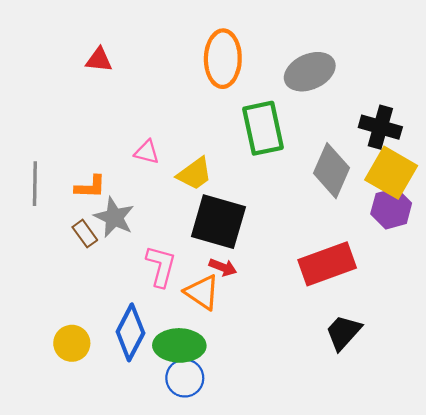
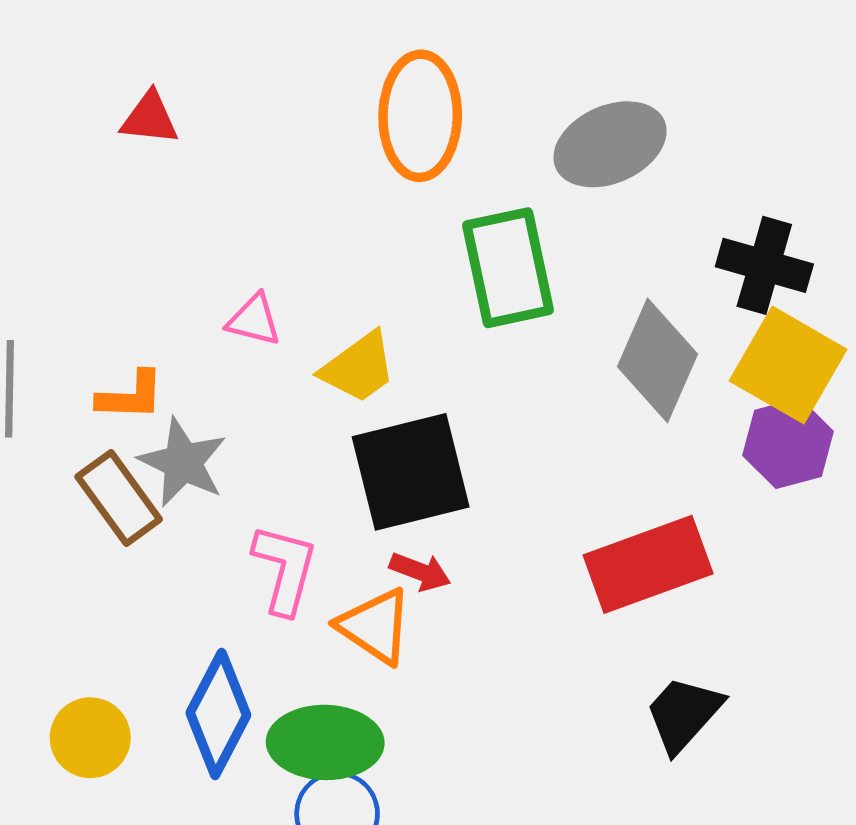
black square: (218, 222) -> (411, 472), turned -30
brown rectangle: (85, 234) -> (119, 498), size x1.5

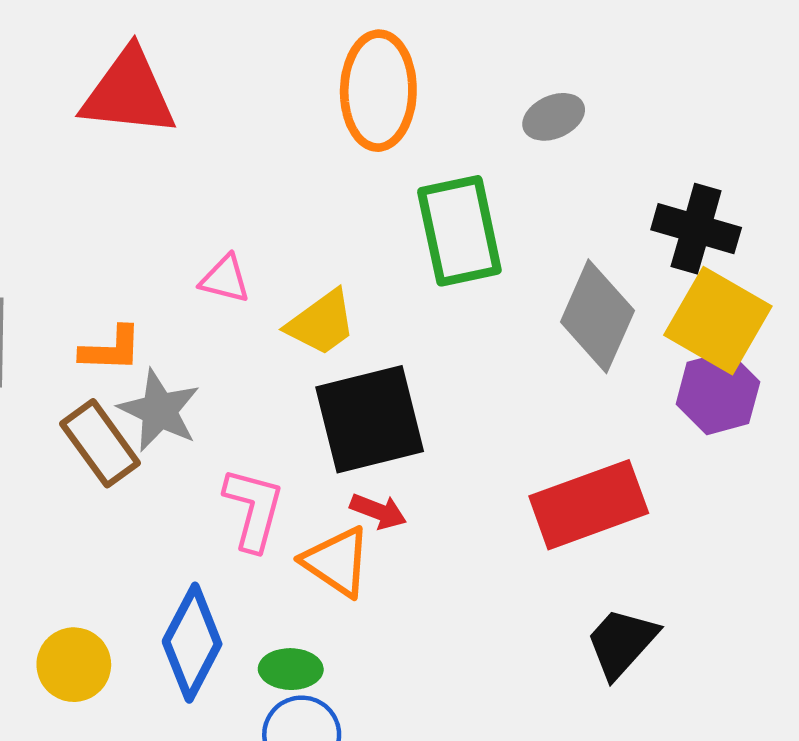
red triangle: (150, 118) -> (129, 93), size x1.8
gray ellipse: (610, 144) -> (554, 117), size x0.6
green ellipse: (325, 742) -> (291, 669), size x0.6

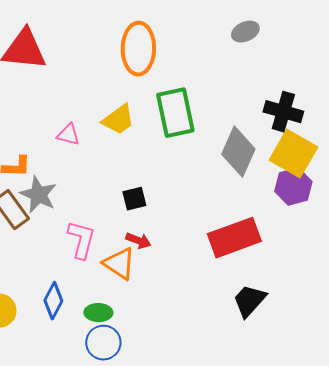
gray ellipse: (554, 117) -> (245, 32), moved
yellow trapezoid: (321, 323) -> (118, 120), moved
black square: (370, 419) -> (134, 199), size x0.5
blue diamond: (192, 643) -> (53, 301), size x0.7

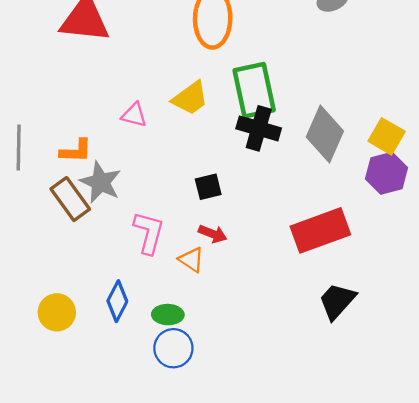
black cross: (283, 112) -> (259, 128), moved
yellow square: (293, 154) -> (387, 136), size x0.7
orange triangle: (119, 264) -> (191, 260), size x0.7

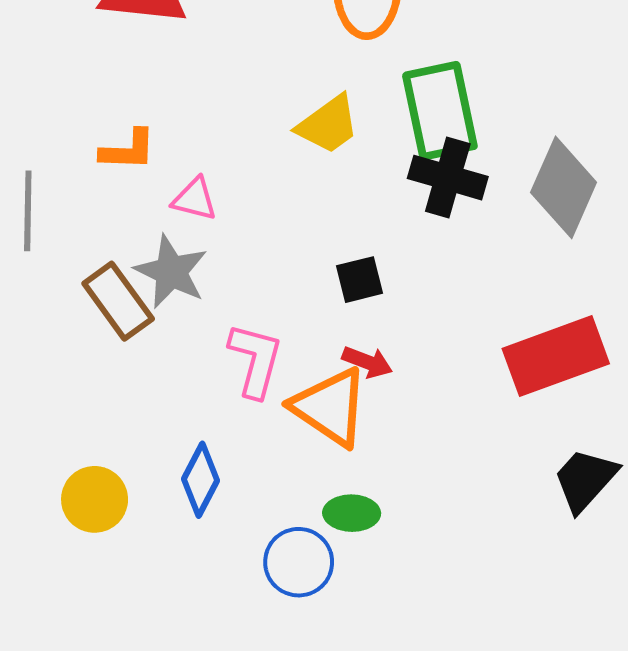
pink triangle: (134, 115) -> (195, 199), moved
orange L-shape: (76, 151) -> (128, 150), moved
orange triangle: (191, 260) -> (330, 407), size x1.8
green ellipse: (168, 315) -> (352, 513), moved

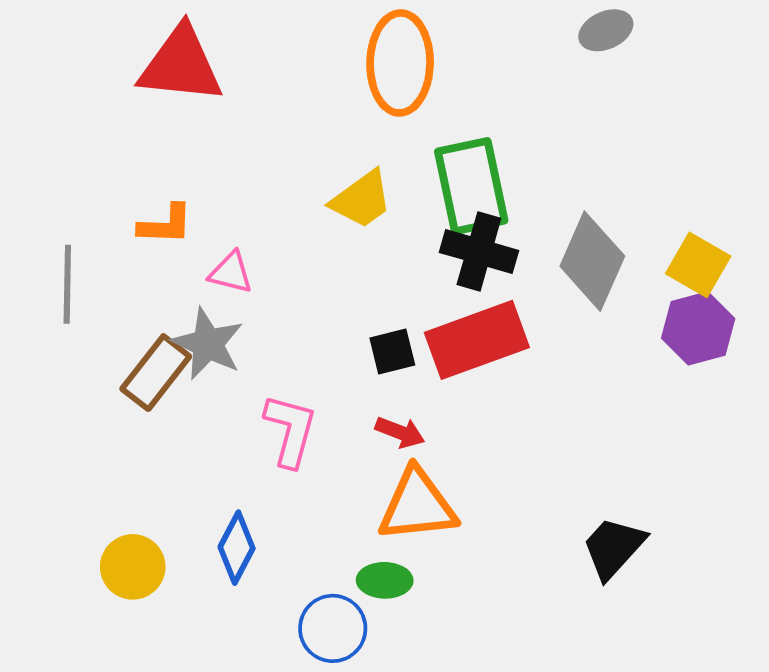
brown rectangle: (118, 301) -> (156, 373), turned 74
red rectangle: (556, 356) -> (477, 340), moved
orange triangle: (330, 407) -> (417, 505), moved, turned -40

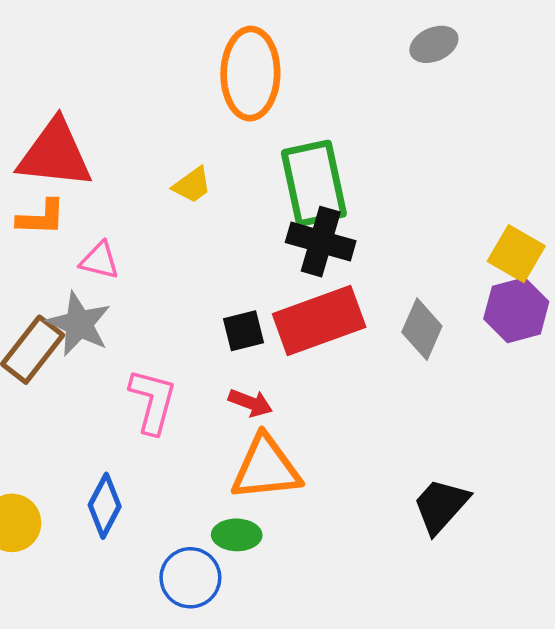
red triangle: (181, 65) -> (55, 154), moved
yellow trapezoid: (362, 200) -> (192, 185), moved, size x0.7
gray diamond: (592, 261) -> (422, 329), moved, size x0.7

